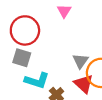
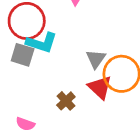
cyan L-shape: (37, 81) -> (42, 43), moved

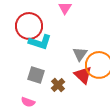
gray square: (23, 55) -> (36, 75), moved

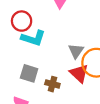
red circle: (29, 26) -> (22, 21), size x0.7
brown cross: (58, 85) -> (52, 84), turned -32

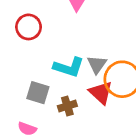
cyan L-shape: (33, 38) -> (69, 67), moved
brown cross: (52, 84) -> (67, 106), turned -32

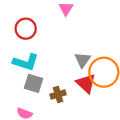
cyan L-shape: (69, 67) -> (26, 62), moved

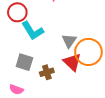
cyan L-shape: (26, 62) -> (33, 31), moved, turned 40

